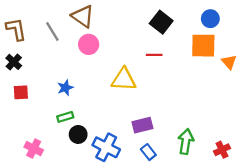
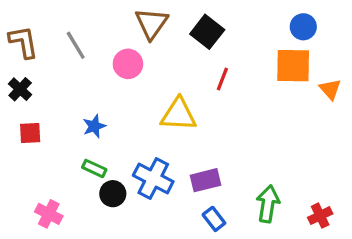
brown triangle: (83, 16) -> (152, 23), moved, turned 30
black square: (161, 22) -> (207, 32), moved
red line: (154, 55) -> (222, 79), turned -70
green rectangle: (65, 117) -> (94, 168), turned 42
blue cross: (106, 147) -> (153, 178), moved

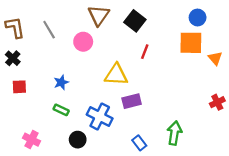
purple rectangle: (205, 180) -> (132, 101), moved
black circle: (113, 194) -> (78, 140), moved
red cross: (320, 216) -> (217, 102), moved

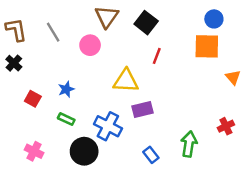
orange triangle: (215, 58) -> (233, 77), moved
red square: (19, 87) -> (33, 99), moved, turned 32
red cross: (217, 102) -> (226, 126), moved
black circle: (78, 140) -> (84, 151), size x1.5

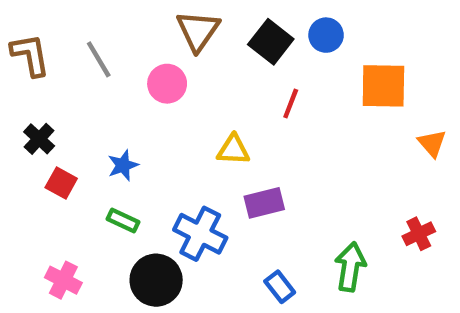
blue circle: (214, 19) -> (326, 35), moved
black cross: (14, 63) -> (39, 139), moved
yellow triangle: (126, 81) -> (233, 150), size x0.7

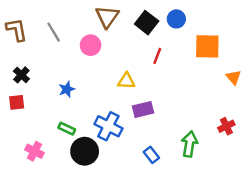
red square: (61, 183) -> (17, 102), moved, turned -35
green rectangle: (123, 221) -> (67, 129), moved

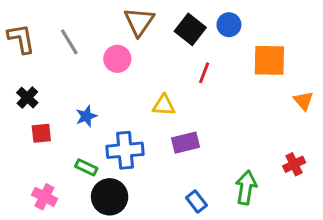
red square: (17, 102) -> (41, 133), moved
blue cross: (108, 126) -> (125, 150), moved, turned -32

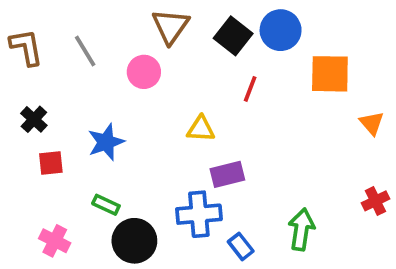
blue circle: (229, 25) -> (281, 30), size x1.4
blue star: (86, 116) -> (106, 142), size x1.4
blue cross: (125, 150) -> (199, 214), moved
red cross: (294, 164) -> (375, 201), moved

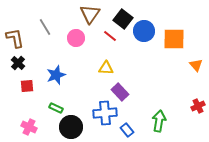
blue circle: (281, 30) -> (144, 31), moved
brown L-shape: (26, 47) -> (15, 38), moved
red line: (250, 89) -> (110, 36), moved, turned -72
purple rectangle: (227, 174) -> (120, 92), turned 60

